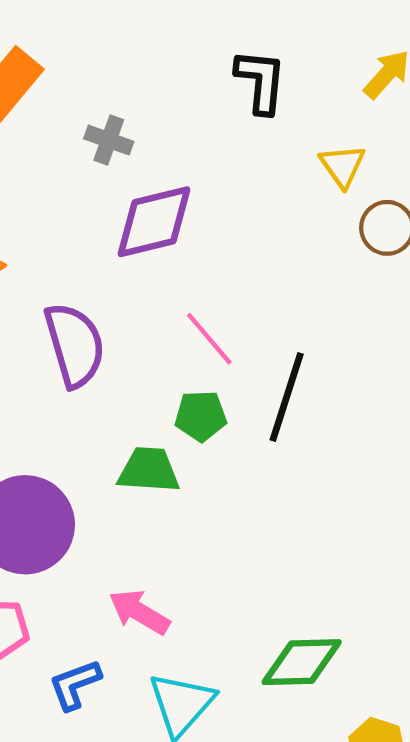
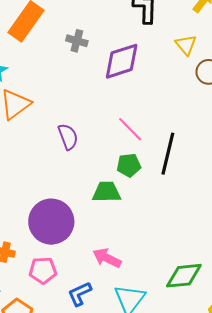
purple diamond: (154, 222) -> (122, 61), moved
purple semicircle: (75, 345) -> (68, 137), size x0.7

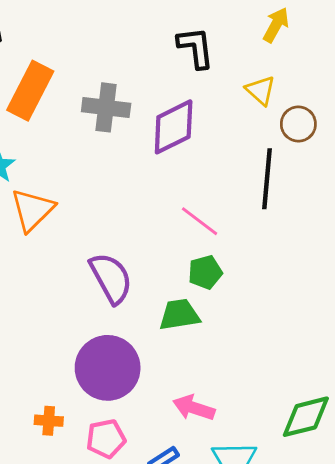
gray cross: (77, 41) -> (106, 107), size x1.5
purple semicircle: (68, 137) -> (111, 278), moved, size x1.4
black line: (168, 154) -> (267, 179), moved

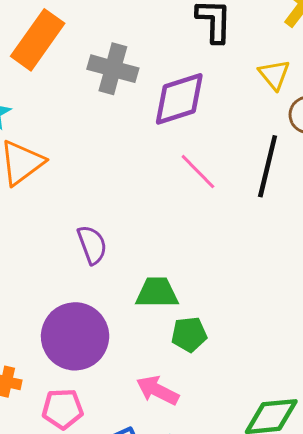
pink line: (200, 221) -> (198, 172), moved
green pentagon: (205, 272) -> (189, 334), moved
purple semicircle: (111, 278) -> (92, 245), size x0.7

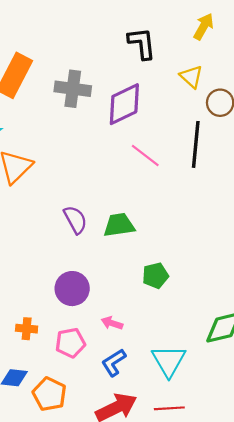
green trapezoid: (157, 293) -> (119, 225), moved
purple circle: (75, 336) -> (72, 289), size x0.7
pink arrow: (157, 390) -> (112, 323), moved, size x0.7

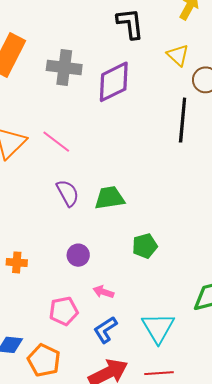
pink line: (145, 155) -> (56, 142), moved
purple circle: (72, 289) -> (78, 255), moved, size x0.7
orange cross: (27, 329) -> (17, 262), moved

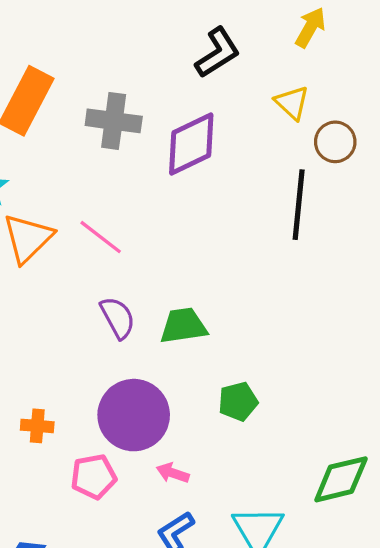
black L-shape: (130, 24) -> (218, 53), turned 64
purple circle: (78, 255) -> (134, 415), size x2.0
pink pentagon: (64, 311) -> (94, 477), moved

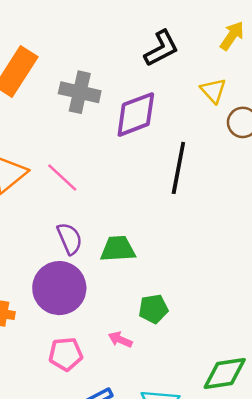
black line: (299, 205) -> (178, 168), moved
purple circle: (134, 415) -> (59, 288), moved
pink arrow: (173, 473) -> (120, 340), moved
pink pentagon: (94, 477) -> (66, 354), moved

